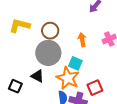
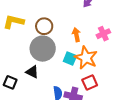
orange star: (68, 78) -> (86, 58), moved

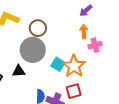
orange arrow: (76, 35) -> (84, 32), moved
black triangle: (32, 72) -> (19, 71), turned -40

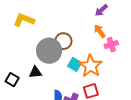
brown circle: (38, 28) -> (63, 41), moved
orange arrow: (84, 32) -> (100, 31), turned -32

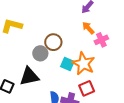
gray circle: (49, 51) -> (40, 53), size x0.6
black triangle: (35, 72) -> (29, 76), size x1.5

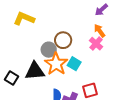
pink cross: (101, 40) -> (96, 44), moved, turned -32
orange star: (83, 64) -> (56, 64), moved

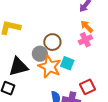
pink cross: (96, 44) -> (85, 40), turned 32
black triangle: (35, 71) -> (18, 67), moved

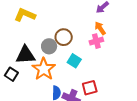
orange star: (50, 67) -> (44, 69), moved

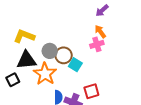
yellow L-shape: (25, 15) -> (24, 36), moved
brown circle: (64, 37) -> (64, 55), moved
black square: (11, 74) -> (13, 80), turned 32

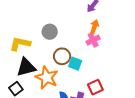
orange arrow: (100, 32) -> (94, 27), turned 64
gray circle: (50, 51) -> (50, 32), moved

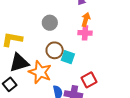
gray circle: (50, 32) -> (50, 23), moved
pink cross: (93, 40) -> (85, 33), turned 32

